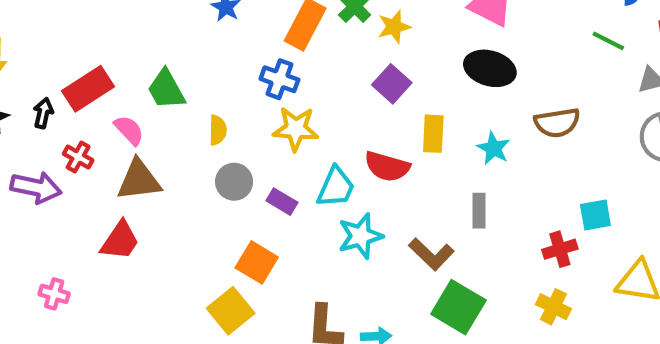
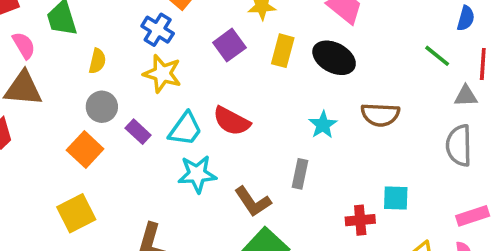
purple square: (392, 84) -> (229, 45), moved
yellow rectangle: (433, 134) -> (283, 51), moved
orange square: (257, 262) -> (85, 149), moved

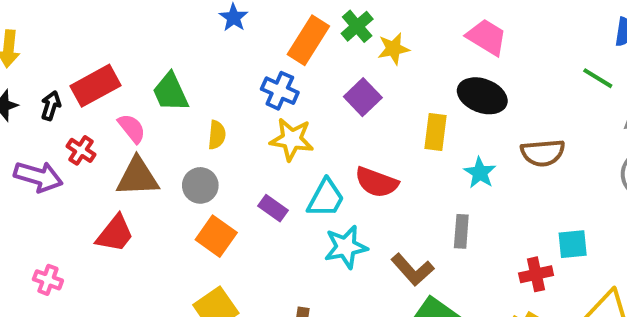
yellow rectangle: (283, 51) -> (436, 132), moved
gray circle: (102, 107) -> (200, 185), moved

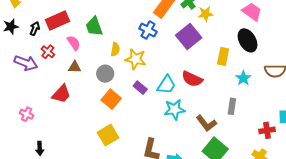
black ellipse: (482, 96) -> (247, 40), turned 35
purple square: (363, 97) -> (189, 36), size x1.4
yellow star: (292, 139) -> (136, 59), moved
brown triangle: (138, 177) -> (75, 67), size x0.6

